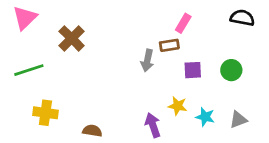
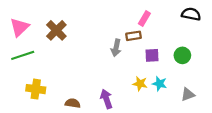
pink triangle: (25, 18) -> (19, 27), moved
cyan star: (205, 117) -> (160, 84), moved
purple arrow: (153, 125) -> (106, 99), moved

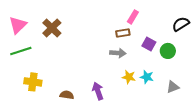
black semicircle: (191, 14) -> (181, 24), moved, turned -42
gray arrow: (116, 48) -> (118, 53), moved, turned -98
purple square: (152, 55) -> (149, 44), moved, turned 32

